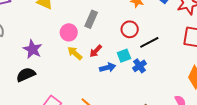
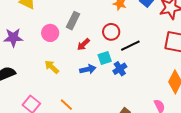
purple star: (33, 49) -> (13, 38), moved, turned -30
red arrow: (96, 51) -> (83, 44), moved
yellow arrow: (75, 53) -> (52, 67), moved

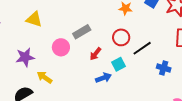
gray rectangle: (73, 21) -> (82, 32), turned 42
yellow arrow: (52, 67) -> (45, 77), moved
blue cross: (120, 69) -> (164, 68), moved, turned -32

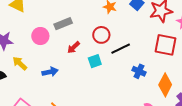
blue arrow: (103, 78) -> (50, 72), moved

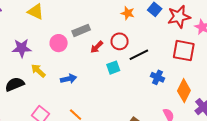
red arrow: (74, 47) -> (97, 47), moved

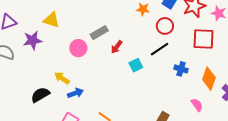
red circle: (120, 41) -> (165, 26), moved
purple star: (22, 48) -> (33, 40), moved
blue arrow: (69, 79) -> (76, 93), moved

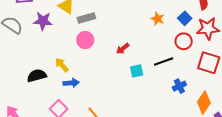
red circle: (165, 26) -> (184, 41), moved
gray rectangle: (99, 33) -> (86, 18), moved
blue cross: (181, 69) -> (179, 86), turned 32

